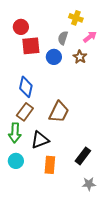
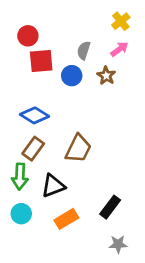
yellow cross: (76, 18) -> (121, 21), moved, turned 32
blue diamond: (26, 87) -> (35, 115), turned -70
orange rectangle: (50, 165) -> (66, 219), turned 54

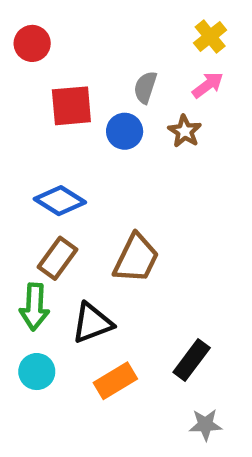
red circle: (28, 36) -> (32, 43), moved

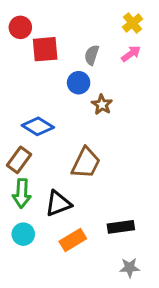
red square: (71, 106) -> (45, 49), moved
brown star: (185, 131) -> (102, 105), moved
brown rectangle: (58, 258) -> (19, 160), moved
black rectangle: (192, 360) -> (121, 227), turned 45

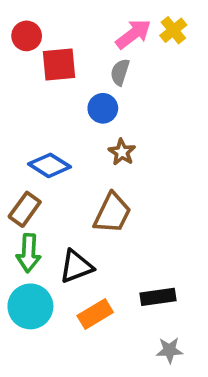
pink arrow: (131, 54) -> (133, 34), moved, size x1.4
brown star: (102, 105) -> (122, 152), moved
cyan circle: (23, 234) -> (30, 306), size x1.5

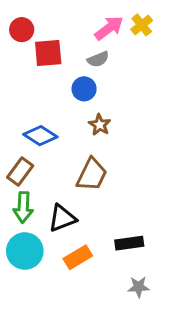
gray semicircle: (120, 72) -> (98, 59), turned -130

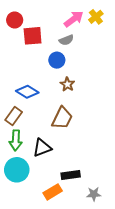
black rectangle: (129, 243) -> (71, 175), moved
orange rectangle: (78, 257) -> (53, 192), moved

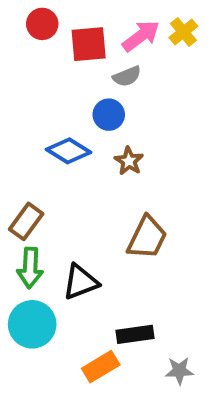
red circle: (15, 20) -> (42, 24), moved
red square: (33, 36) -> (89, 44), moved
blue diamond: (27, 92) -> (68, 151), moved
brown trapezoid: (62, 118) -> (147, 238), moved

